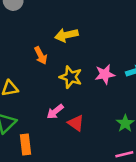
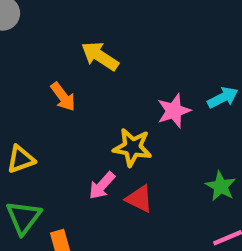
yellow arrow: (66, 35) -> (100, 56), turned 55
yellow star: (71, 77) -> (132, 147), moved

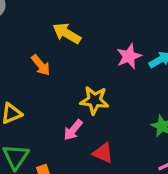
pink star: (174, 111) -> (129, 56), moved
red triangle: (139, 199) -> (103, 153), moved

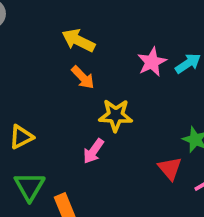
orange arrow: (41, 65) -> (83, 77), moved
red triangle: (103, 153) -> (170, 168), moved, turned 30

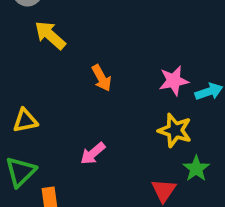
yellow arrow: (78, 40) -> (50, 35), moved
yellow star: (116, 115) -> (175, 130), moved

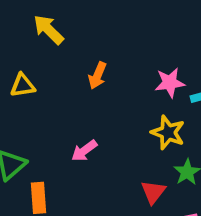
orange arrow: (102, 78) -> (98, 76), turned 48
yellow triangle: (25, 121) -> (23, 85), moved

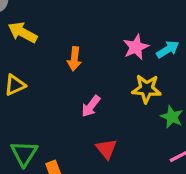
pink arrow: (84, 151) -> (91, 106), moved
red triangle: (153, 192) -> (106, 149), moved

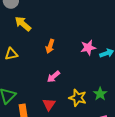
yellow star: (146, 89) -> (78, 98), moved
red triangle: (106, 149) -> (49, 104), moved

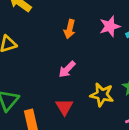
orange arrow: (50, 46) -> (70, 29), moved

